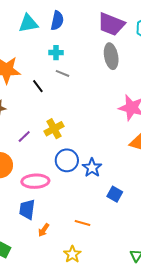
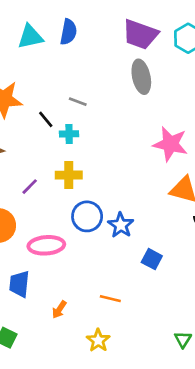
cyan cross: (56, 53) -> (69, 134), moved
yellow cross: (54, 129) -> (69, 175), turned 30
blue trapezoid: (27, 209) -> (19, 284), moved

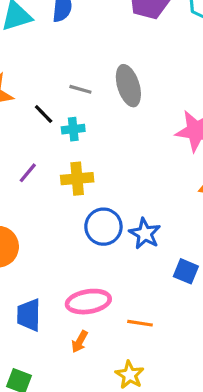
gray ellipse: (141, 77) -> (128, 86), moved
purple line: (30, 187) -> (28, 173), moved
pink ellipse: (46, 245) -> (88, 302), moved

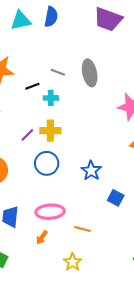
black line: (44, 114) -> (32, 86), turned -72
purple line: (28, 173) -> (27, 135), moved
blue circle: (103, 227) -> (47, 163), moved

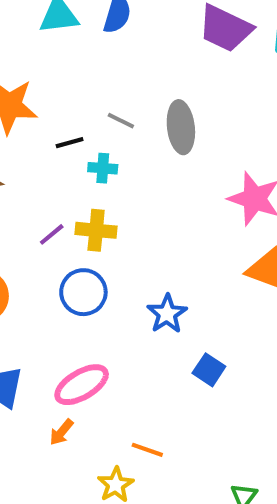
pink ellipse: (50, 212) -> (82, 385), turned -32
orange line: (83, 229) -> (147, 450), moved

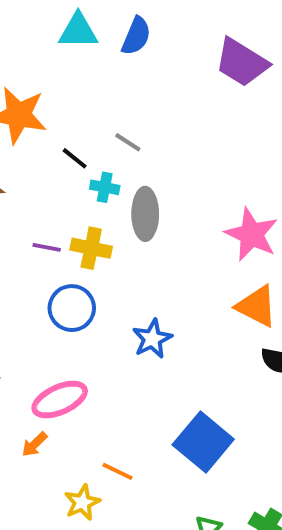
gray ellipse: (181, 127) -> (145, 214), moved
black line: (70, 143) -> (75, 158), turned 48
purple line: (52, 234) -> (47, 247), turned 44
blue square: (209, 370) -> (203, 442), moved, size x1.8

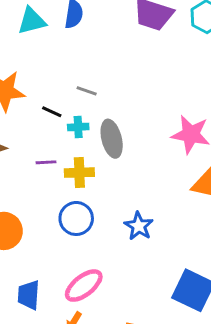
purple line: (47, 247) -> (46, 162), moved

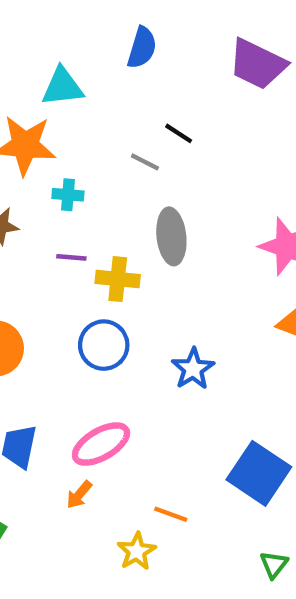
cyan triangle: (32, 21) -> (62, 87), moved
black line: (52, 112) -> (179, 133), moved
cyan cross: (78, 127) -> (68, 195), moved

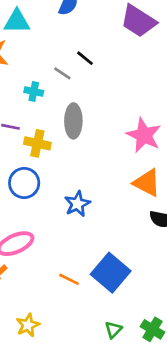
cyan cross: (68, 195) -> (34, 92), moved
orange line: (171, 514) -> (69, 279), moved
yellow star: (137, 551) -> (28, 325), moved

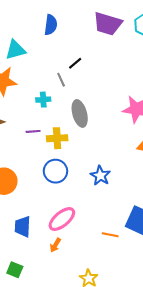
black line: (85, 58) -> (75, 63), turned -64
gray line: (62, 73) -> (61, 80), turned 48

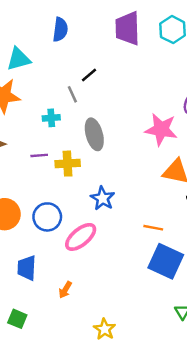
purple trapezoid: (108, 24) -> (127, 28), turned 72
blue circle: (55, 171) -> (47, 217), moved
blue star: (100, 176) -> (103, 198), moved
pink ellipse: (62, 219) -> (81, 237), moved
orange line: (110, 235) -> (153, 228), moved

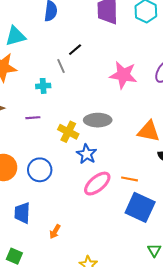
pink star: (161, 129) -> (123, 75), moved
gray ellipse: (94, 134) -> (98, 120), moved, turned -75
yellow cross: (68, 164) -> (68, 132), moved, turned 30
pink ellipse: (81, 237) -> (97, 184), moved

